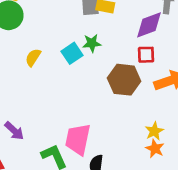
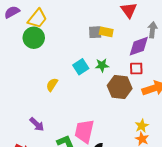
green star: (92, 43) -> (102, 65), moved
yellow semicircle: (33, 57) -> (52, 85), moved

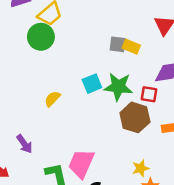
green star: (102, 65) -> (118, 87), size x1.6
red square: (136, 68) -> (149, 94), moved
yellow star: (142, 126) -> (141, 168), moved

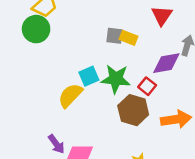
red square: (149, 94) -> (147, 86), turned 30
yellow semicircle: (52, 99) -> (70, 95), moved, size x1.5
purple arrow: (24, 144) -> (56, 144), moved

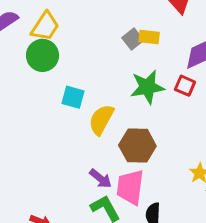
gray square: (114, 36) -> (133, 39), turned -30
cyan square: (89, 76) -> (73, 97), moved, turned -36
brown hexagon: (133, 110) -> (137, 146), moved

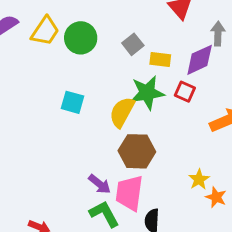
yellow rectangle: (149, 37) -> (160, 60), moved
green circle: (43, 55) -> (81, 38), moved
yellow semicircle: (101, 120) -> (122, 112), moved

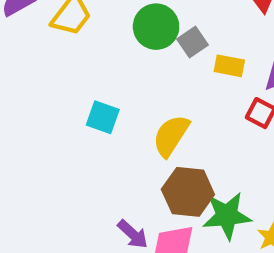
green circle: (81, 38) -> (156, 27), moved
green star: (147, 93) -> (227, 216), moved

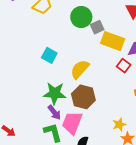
yellow rectangle: (229, 66) -> (113, 41), size x1.6
green star: (227, 216) -> (55, 93), moved

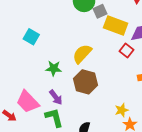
cyan square: (49, 55) -> (31, 37), moved
green star: (55, 93) -> (54, 68), moved, size x0.7
pink trapezoid: (72, 123) -> (28, 102), moved, turned -65

